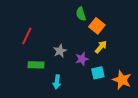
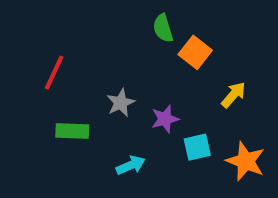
yellow arrow: (101, 47) -> (234, 95), moved
cyan arrow: (57, 82) -> (131, 165), moved, turned -120

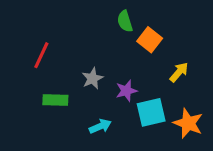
cyan square: (197, 147) -> (151, 112), size x1.4

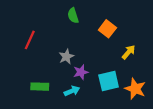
green semicircle: (125, 21) -> (73, 16), moved
purple star: (126, 91) -> (81, 72), moved
green rectangle: (55, 100) -> (40, 87), moved

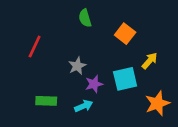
cyan square: (109, 81) -> (125, 79), moved
orange star: (135, 89) -> (157, 103), turned 30

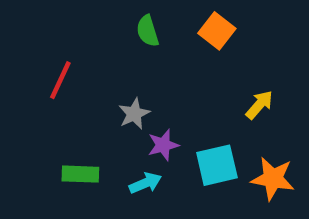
orange square: (125, 34) -> (217, 31), moved
cyan square: (125, 79) -> (217, 165), moved
orange star: (157, 103) -> (273, 179), turned 30

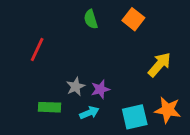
yellow arrow: (259, 105) -> (159, 65), size x1.4
gray star: (134, 114) -> (76, 87), moved
cyan square: (217, 165) -> (135, 117), moved

